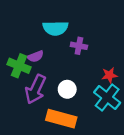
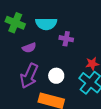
green cross: (19, 66) -> (15, 23), moved

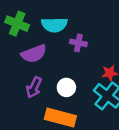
purple semicircle: (29, 48) -> (34, 54), size x1.5
purple arrow: (29, 76) -> (34, 87), size x0.7

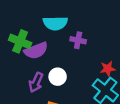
green cross: (17, 24) -> (20, 41), moved
white circle: (66, 87) -> (58, 77), moved

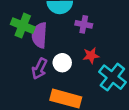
purple semicircle: (36, 50) -> (39, 35), turned 115
red star: (108, 69) -> (91, 56), moved

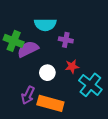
purple semicircle: (39, 35) -> (28, 49), turned 60
purple arrow: (39, 69) -> (28, 95), moved

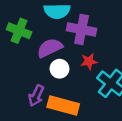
purple cross: (66, 40) -> (82, 30), size x1.6
purple semicircle: (28, 49) -> (50, 48), moved

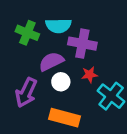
green cross: (19, 31) -> (27, 33), moved
purple arrow: (36, 96) -> (26, 93), moved, size x1.4

